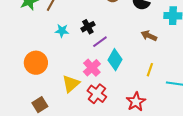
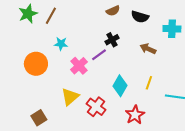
black cross: (88, 27) -> (112, 40), moved
cyan diamond: (115, 60) -> (120, 86), moved
orange circle: (36, 63) -> (36, 64), moved
pink cross: (92, 68) -> (79, 66), moved

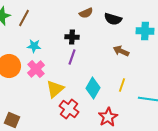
black cross: (112, 40) -> (72, 37), moved, turned 32
purple line: (99, 55) -> (72, 57), turned -35
pink cross: (79, 66) -> (36, 69), moved
yellow triangle: (70, 97) -> (55, 89), moved
brown square: (39, 118) -> (12, 120), turned -35

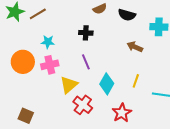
brown line: (24, 18) -> (38, 14), turned 30
purple line: (72, 57) -> (86, 62), moved, turned -42
pink cross: (36, 69) -> (50, 65), turned 30

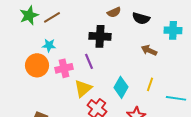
black cross: (86, 33) -> (100, 36), size x1.5
cyan star: (48, 42) -> (49, 45), moved
purple line: (86, 62) -> (89, 61), moved

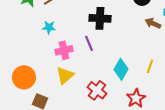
brown arrow: (149, 50) -> (153, 23), moved
orange circle: (37, 65) -> (24, 77), moved
yellow triangle: (83, 88) -> (65, 75), moved

